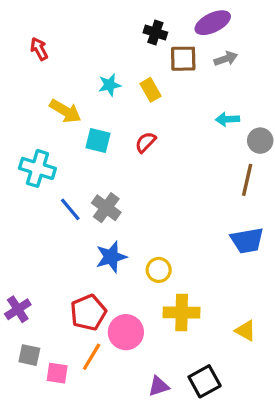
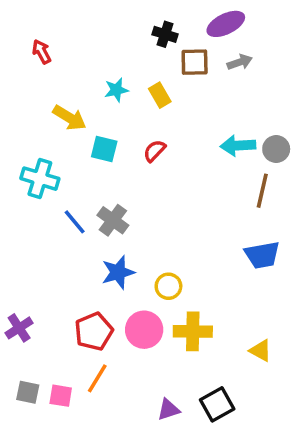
cyan arrow: (227, 119) -> (238, 146), moved, size x1.4
pink circle: (126, 332) -> (144, 330), moved
gray square: (29, 355) -> (28, 392), moved

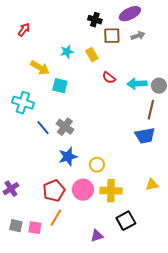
red arrow: (42, 52) -> (24, 30), turned 64
red semicircle: (155, 151) -> (109, 78), moved, turned -96
blue trapezoid: (262, 255) -> (145, 136), moved
yellow triangle: (261, 351) -> (152, 185), moved, turned -40
black square: (217, 404) -> (126, 221), moved

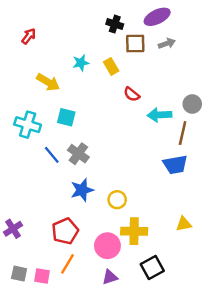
cyan arrow: (137, 84) -> (160, 115), moved
cyan square: (60, 86) -> (66, 117), moved
pink circle: (83, 190) -> (107, 246), moved
purple triangle: (97, 236) -> (110, 277), moved

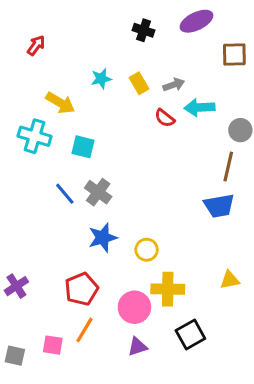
brown square: (135, 43) -> (234, 54), moved
gray arrow: (167, 43) -> (174, 85), moved
cyan arrow: (160, 115) -> (200, 107), moved
cyan cross: (28, 125) -> (35, 136), moved
gray square: (19, 274) -> (15, 356), moved

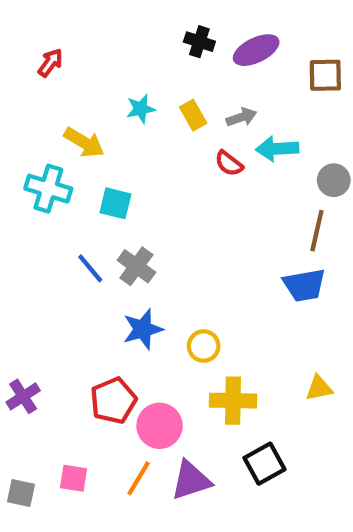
purple ellipse: (196, 21) -> (256, 50), moved
pink circle: (134, 307) -> (160, 426), moved
orange line: (85, 330) -> (139, 478), moved
purple triangle: (137, 347) -> (191, 480), size x1.5

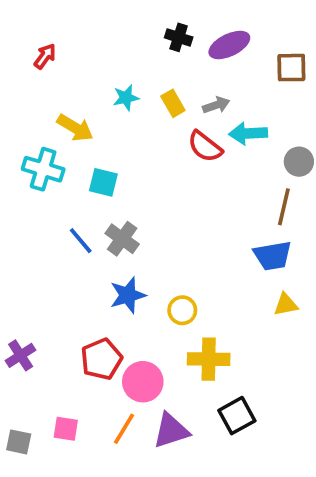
red semicircle: (229, 163) -> (205, 147), size x1.4
yellow triangle: (319, 388) -> (286, 305), moved

